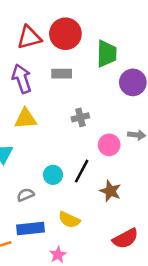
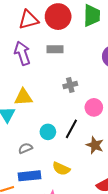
green trapezoid: (107, 54) -> (92, 16), moved
yellow triangle: (25, 119) -> (23, 97), moved

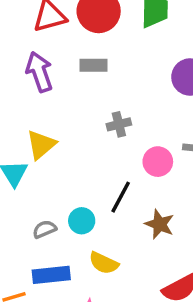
yellow triangle: (23, 97) -> (41, 145), turned -36
cyan circle: (48, 132) -> (82, 221), moved

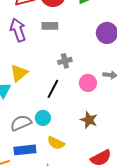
black line: (121, 197) -> (53, 89), moved
gray semicircle: (44, 229) -> (21, 123), size x1.5

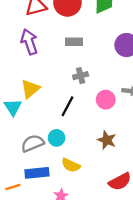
gray rectangle: (50, 26) -> (74, 42), moved

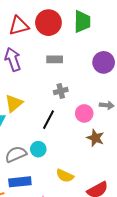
brown star: (107, 140) -> (95, 138), moved
yellow semicircle: (71, 165) -> (65, 176), moved

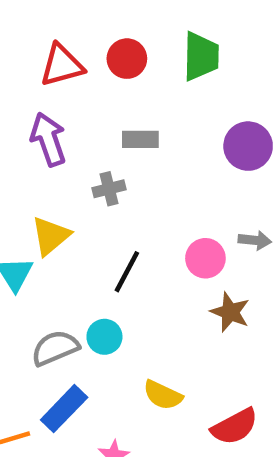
red circle: (48, 23) -> (127, 59), size x0.7
gray cross: (61, 91) -> (109, 189), moved
blue rectangle: (20, 182) -> (64, 409), turned -40

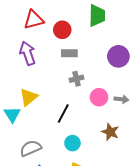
red circle: (127, 59) -> (62, 30), moved
gray cross: (109, 189) -> (77, 79), moved
pink circle: (205, 258) -> (99, 97), moved
cyan circle: (104, 337) -> (72, 143), moved

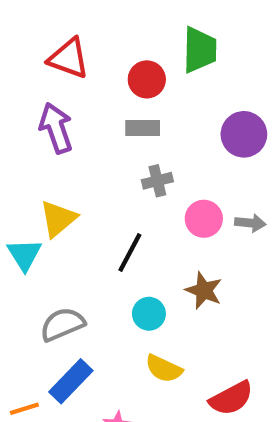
red triangle: (34, 20) -> (69, 58), turned 35
red circle: (62, 30) -> (147, 79), moved
brown star: (110, 132) -> (204, 291), moved

